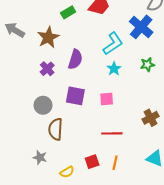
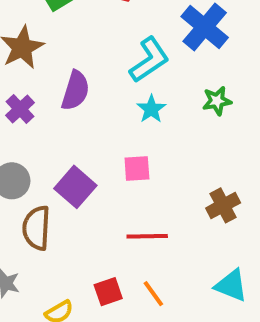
purple square: (75, 96) -> (75, 187), moved, turned 30
orange line: (115, 163) -> (153, 294), turned -48

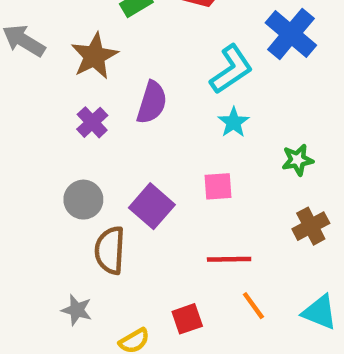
green star: (217, 101) -> (298, 160), moved
orange line: (153, 294) -> (253, 306), moved

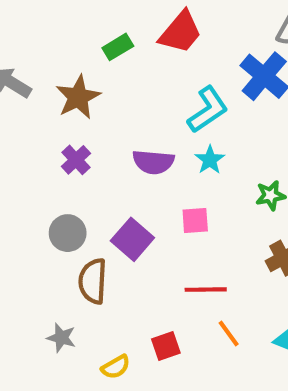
purple semicircle: (152, 102) -> (153, 162), moved, turned 78

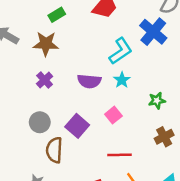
green rectangle: (118, 47) -> (57, 15), moved
brown star: (78, 97) -> (46, 44), turned 30
pink square: (195, 221) -> (113, 115), turned -35

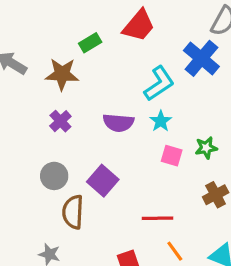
green rectangle: (57, 15) -> (90, 43), moved
pink square: (113, 115) -> (172, 156), moved, turned -35

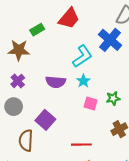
gray circle: (54, 176) -> (14, 107), moved

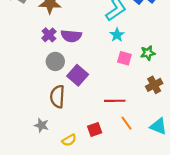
purple semicircle: (56, 82) -> (71, 36), moved
gray circle: (14, 107) -> (55, 61), moved

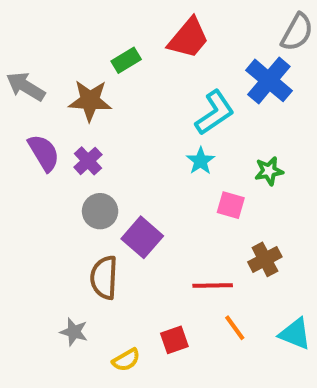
cyan star: (117, 35) -> (201, 161), moved
purple semicircle: (71, 36) -> (44, 153), moved, turned -126
green star: (148, 53) -> (269, 171), moved
brown cross: (154, 85) -> (265, 259), moved

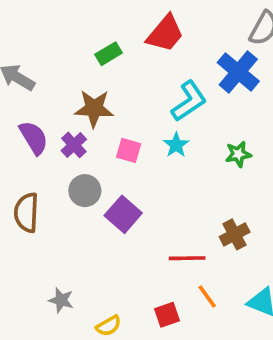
brown star: (90, 101) -> (94, 108), moved
pink square: (231, 205) -> (129, 150), moved
brown semicircle: (104, 278) -> (26, 213), moved
red square: (174, 340) -> (167, 315), moved

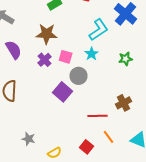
purple cross: (74, 145) -> (45, 60), moved
gray circle: (85, 191) -> (79, 76), moved
red square: (167, 315) -> (87, 147), turned -32

